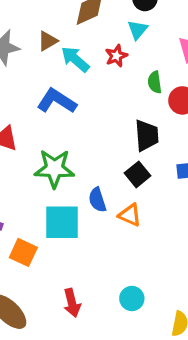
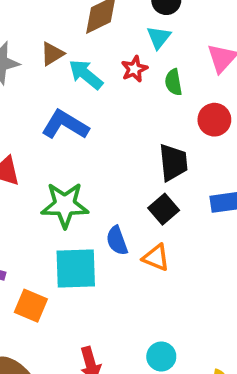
green semicircle: (155, 82) -> (173, 82), moved

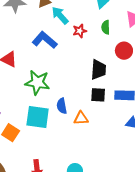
red star: (134, 69) -> (80, 31), moved
black square: (164, 209) -> (98, 95), moved, turned 35
orange triangle: (156, 258) -> (81, 118), turned -35

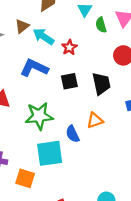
green semicircle: (106, 27) -> (101, 25), moved
black square: (98, 95) -> (69, 81), moved
orange triangle: (81, 118) -> (95, 120), moved

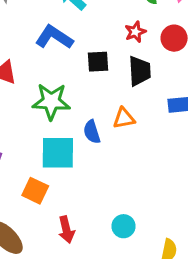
red star: (69, 47) -> (135, 32), moved
orange square: (25, 178) -> (35, 191), moved

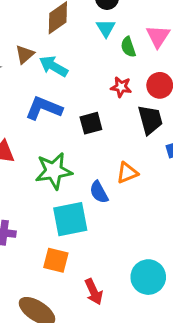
red star: (135, 32) -> (121, 87), turned -30
black trapezoid: (140, 71) -> (150, 120), moved
cyan circle: (123, 226) -> (148, 277), size x1.5

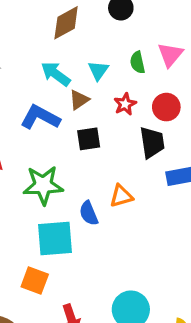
cyan triangle: (106, 28) -> (98, 70), moved
brown triangle: (25, 54) -> (79, 100), moved
red star: (121, 87) -> (125, 104), turned 30

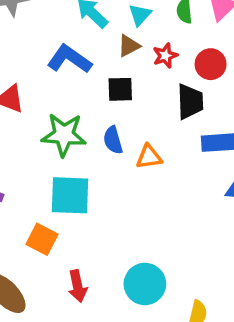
brown triangle: (79, 100) -> (129, 46), moved
blue semicircle: (89, 213) -> (113, 140), moved

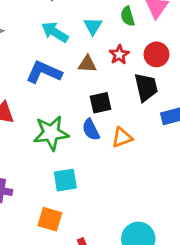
brown triangle: (129, 46) -> (87, 64), moved, turned 42
black square: (120, 89) -> (101, 103), moved
cyan square: (70, 195) -> (65, 180), size x0.7

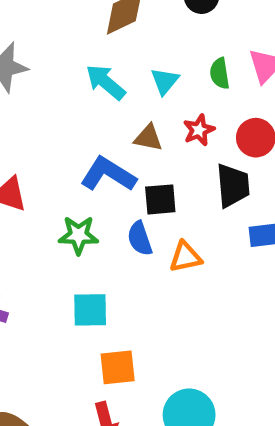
blue L-shape: (44, 72) -> (108, 174), moved
green star: (51, 133) -> (78, 235), size x0.7
orange square: (50, 219) -> (118, 367), moved, turned -30

